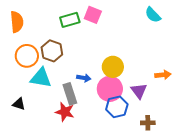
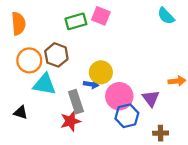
yellow circle: (113, 67) -> (101, 72), moved
red star: (65, 112) -> (71, 121), turned -30

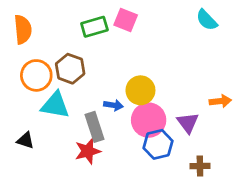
yellow circle: (101, 72) -> (140, 90), moved

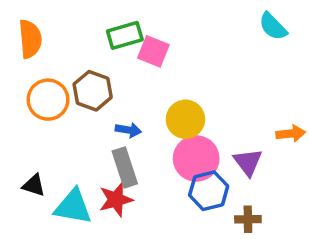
pink square: (126, 20) -> (153, 51), moved
cyan triangle: (55, 105) -> (73, 207), moved
blue arrow: (113, 105) -> (128, 130), moved
brown cross: (200, 166) -> (248, 219), moved

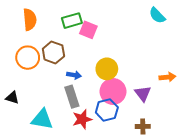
orange semicircle: (30, 39) -> (30, 20), moved
black triangle: (34, 185) -> (12, 98), moved
blue hexagon: (209, 191) -> (107, 110), moved
red star: (116, 200) -> (82, 119), moved

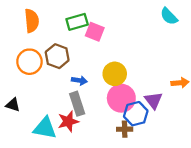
blue hexagon: (107, 110) -> (136, 114), moved
red star: (82, 119) -> (68, 121), moved
brown cross: (143, 126) -> (125, 129), moved

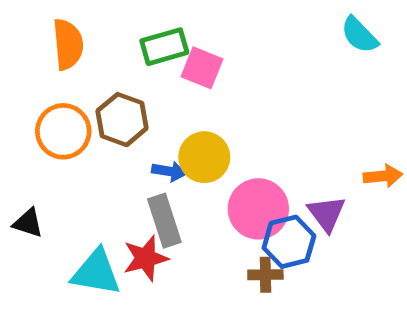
yellow circle: (115, 74) -> (204, 157), moved

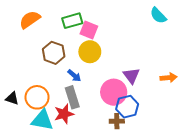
orange semicircle: (68, 44) -> (30, 20), turned -120
orange circle: (63, 131) -> (37, 97), moved
yellow circle: (204, 157) -> (90, 52), moved
blue arrow: (169, 171) -> (74, 76), turned 32
purple triangle: (327, 214) -> (131, 76), moved

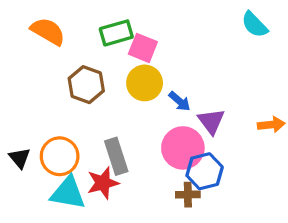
orange semicircle: (30, 20) -> (48, 31), turned 65
blue arrow: (74, 76) -> (180, 101), moved
black triangle: (12, 98) -> (20, 158), turned 32

